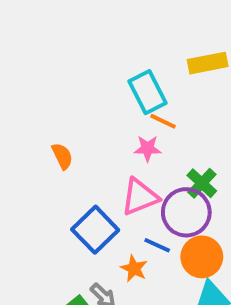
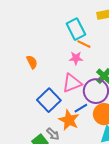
blue line: (157, 245) -> (81, 108), turned -56
orange star: (134, 269) -> (69, 120), size x1.5

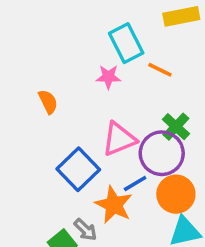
orange line: (84, 44) -> (160, 70), moved
pink star: (76, 58) -> (108, 77), moved

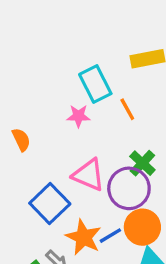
orange line: (160, 70) -> (127, 109), turned 35
pink triangle: (119, 139) -> (89, 175), turned 45
blue line: (135, 183) -> (110, 236), moved

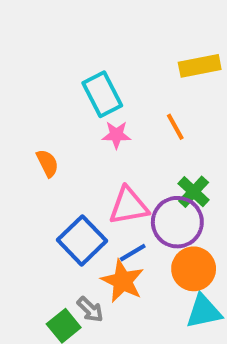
cyan rectangle: (95, 84) -> (102, 94), moved
pink triangle: (89, 175) -> (129, 206), turned -33
blue line: (110, 236) -> (133, 253), moved

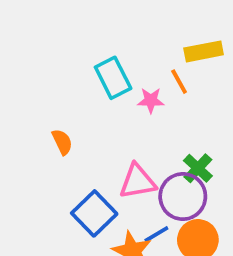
orange line: (175, 127) -> (179, 82), moved
pink star: (116, 135) -> (151, 100), moved
blue line: (133, 253) -> (156, 234), moved

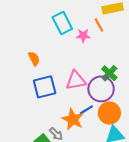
blue square: (94, 213) -> (45, 87), moved, turned 30

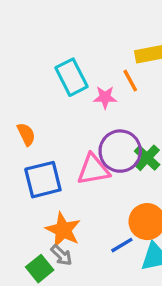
purple circle: (101, 89) -> (120, 151), moved
blue line: (86, 110) -> (122, 245), moved
orange star: (73, 119) -> (63, 230), moved

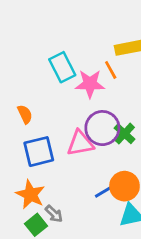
pink star: (105, 97) -> (90, 84), size x1.5
orange star: (63, 230) -> (30, 194), moved
blue line: (122, 245) -> (104, 192), moved

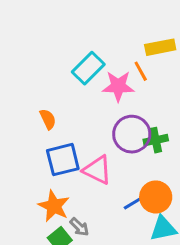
cyan rectangle: (62, 67) -> (88, 68), turned 72
green cross: (124, 134) -> (156, 140), turned 35
pink triangle: (80, 143) -> (97, 170), moved, turned 36

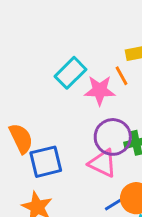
orange semicircle: (48, 119) -> (21, 138), moved, size x1.5
pink triangle: (97, 170) -> (103, 163), moved

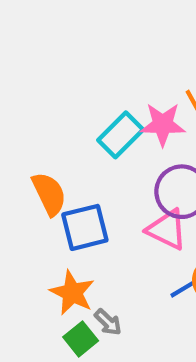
cyan rectangle: (71, 73) -> (121, 135), moved

